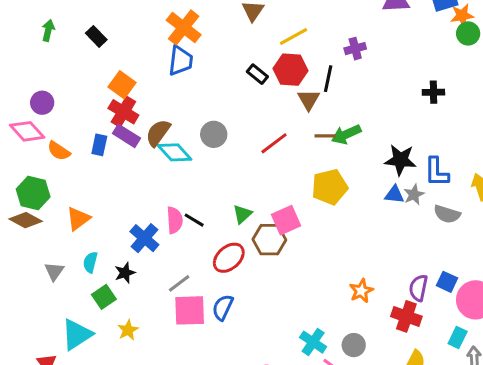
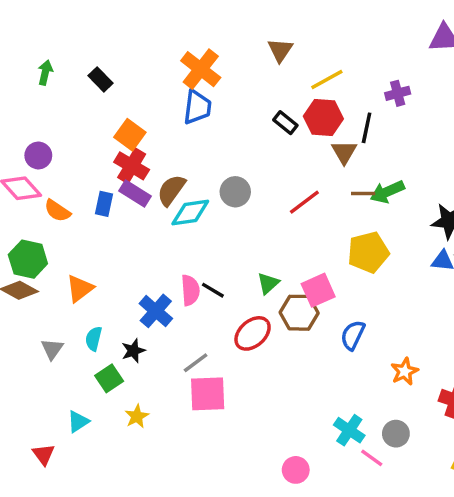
cyan diamond: (175, 152) -> (190, 212), turned -56
blue semicircle: (223, 307) -> (353, 335), moved
cyan triangle: (77, 335) -> (78, 422), size x0.6

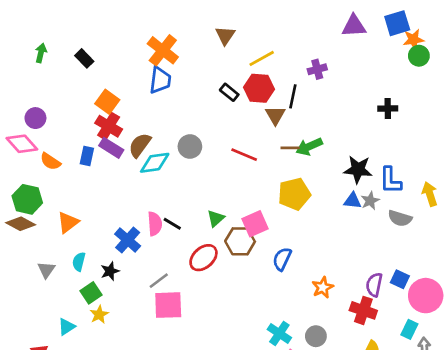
red line: (304, 202) -> (244, 155), turned 60
yellow star: (137, 416) -> (99, 315), moved

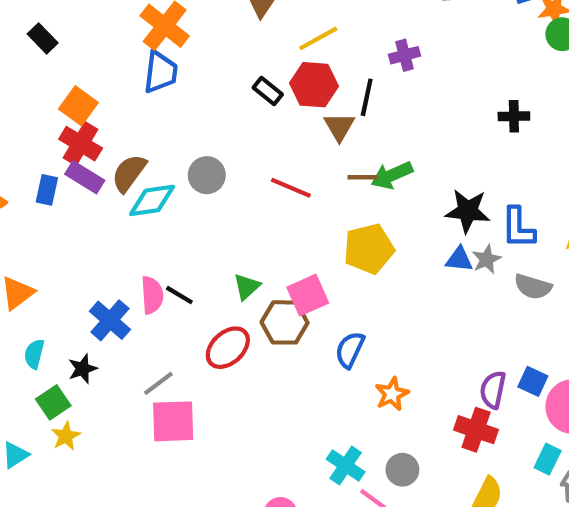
orange star: (323, 287) -> (392, 394), moved

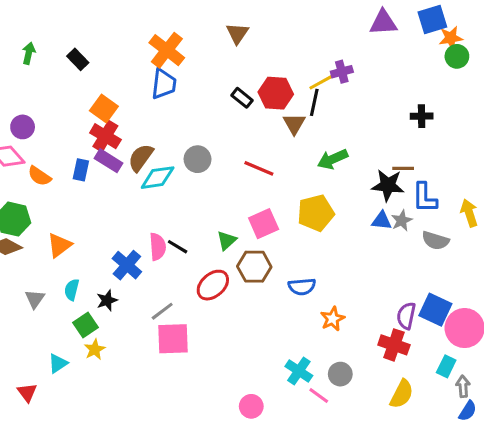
yellow line: (318, 38) -> (323, 81), moved
brown line: (362, 177) -> (403, 168), moved
pink square: (308, 295) -> (264, 224), moved
blue semicircle: (350, 350) -> (302, 287), turned -120
blue square: (533, 381) -> (435, 310), size x1.5

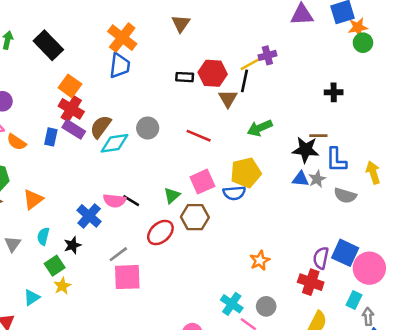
black rectangle: (78, 59) -> (48, 45), size x1.6
black rectangle: (242, 98) -> (185, 77), turned -36
pink semicircle: (158, 247) -> (115, 201), turned 100
blue semicircle: (302, 287) -> (234, 193), moved

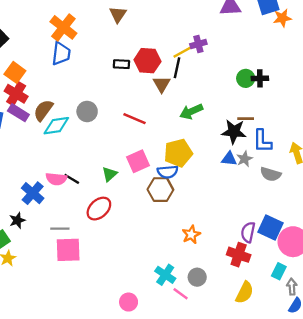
green circle: (363, 43) -> (246, 78), moved
brown hexagon: (195, 217) -> (160, 190), moved
gray line: (118, 254) -> (60, 229), turned 36

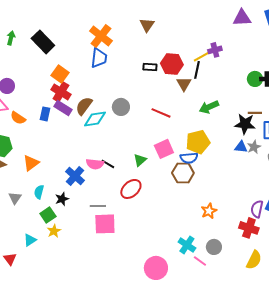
pink circle: (129, 302) -> (156, 268), size x1.5

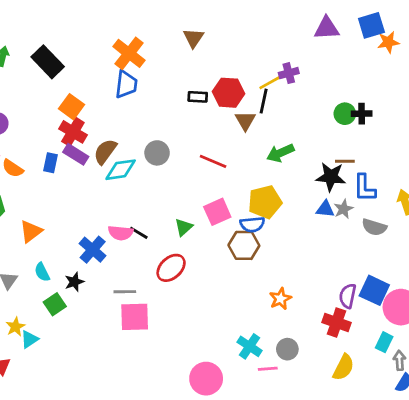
cyan semicircle: (39, 192) -> (42, 272), turned -40
yellow star: (54, 231) -> (15, 327), moved
pink line: (200, 261) -> (268, 369), turned -40

